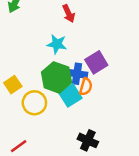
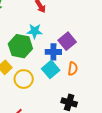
green hexagon: (56, 77) -> (20, 46), moved
orange semicircle: (86, 87) -> (73, 69), moved

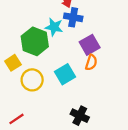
blue cross: (53, 52) -> (73, 17), moved
orange semicircle: (73, 69) -> (91, 62), moved

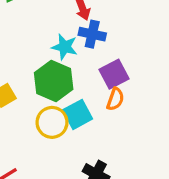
green hexagon: (35, 41) -> (54, 81), moved
yellow circle: (32, 80) -> (52, 122), moved

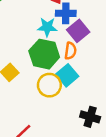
purple square: (114, 74) -> (78, 31), moved
orange semicircle: (115, 99) -> (70, 51), moved

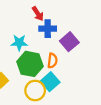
cyan star: (47, 27) -> (19, 43), moved
purple square: (78, 31) -> (69, 42), moved

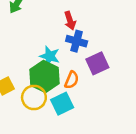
cyan star: (19, 43) -> (50, 56), moved
yellow circle: (35, 91) -> (34, 97), moved

